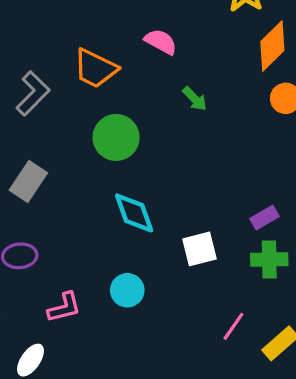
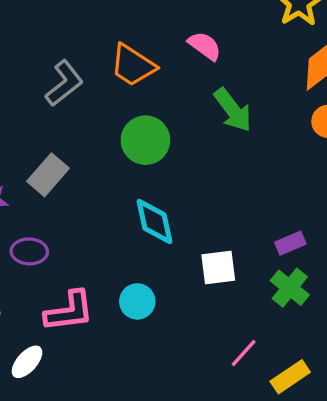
green arrow: (195, 99) -> (233, 110), size x1.6
green cross: (269, 259) -> (290, 288), turned 33
pink L-shape: (64, 307) -> (69, 311), size x1.4

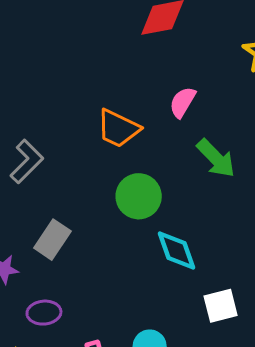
pink semicircle: (205, 46) -> (183, 102), turned -88
gray L-shape: (64, 83) -> (27, 161), moved
cyan diamond: (155, 221) -> (176, 250), moved

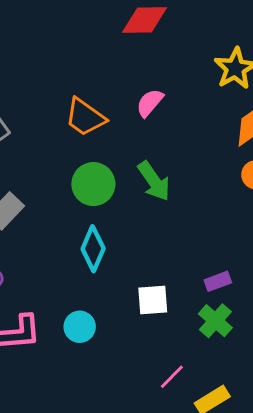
green arrow: (216, 158) -> (154, 181), moved
cyan diamond: (176, 250) -> (93, 249), moved, turned 33

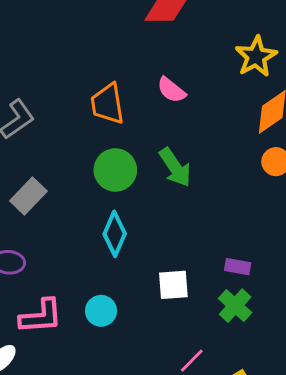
pink semicircle: (150, 103) -> (171, 90), turned -92
orange trapezoid: (85, 117) -> (107, 104), turned 45
purple rectangle: (218, 281) -> (238, 267), turned 30

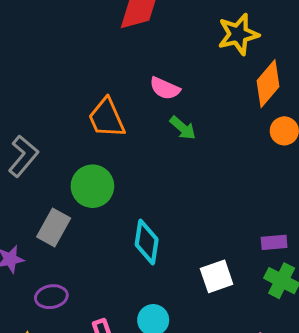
yellow star: (256, 57) -> (238, 34), turned 30
green arrow: (175, 167) -> (183, 128), moved, size x0.7
green circle: (115, 170) -> (92, 186), moved

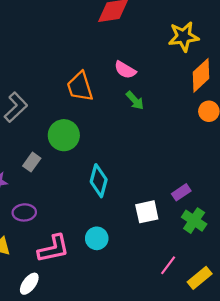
gray rectangle: (54, 227) -> (32, 162), size x0.7
purple rectangle: (274, 242) -> (181, 192), moved, turned -36

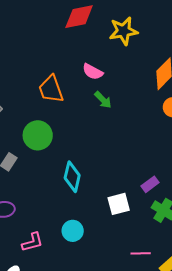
yellow star: (183, 37) -> (123, 31), moved
pink L-shape: (53, 249) -> (32, 242), size x0.7
pink line: (168, 265) -> (141, 253), turned 54

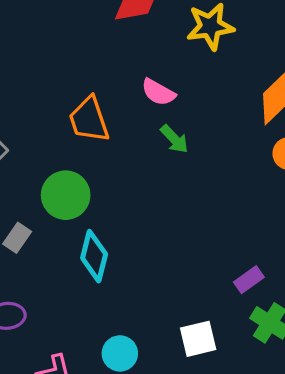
cyan diamond: (72, 177) -> (94, 256), moved
white square: (119, 204) -> (198, 339), moved

